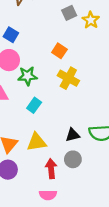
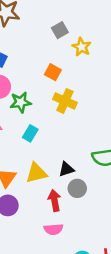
yellow star: (91, 20) -> (82, 47), moved
black triangle: (73, 135) -> (66, 169), moved

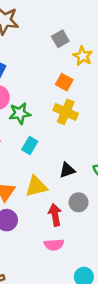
orange square: (53, 72) -> (64, 82), moved
black triangle: (66, 169) -> (67, 170), moved

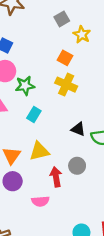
black triangle: (67, 170) -> (78, 129), moved, turned 40
pink semicircle: (54, 245) -> (40, 201), moved

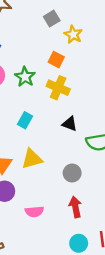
green star: (25, 86) -> (25, 77), moved, turned -30
black triangle: (78, 129) -> (70, 124), moved
red arrow: (56, 177) -> (75, 207), moved

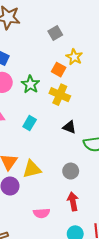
yellow star: (73, 34) -> (74, 57), moved
yellow triangle: (32, 159) -> (32, 169), moved
pink semicircle: (34, 212) -> (42, 213), moved

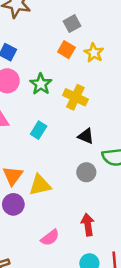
orange square: (59, 70) -> (66, 50), moved
gray circle: (71, 171) -> (86, 172), moved
pink semicircle: (42, 213) -> (50, 238), turned -35

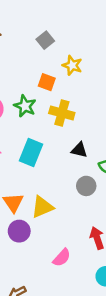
orange square: (66, 50) -> (47, 82), moved
cyan rectangle: (39, 130) -> (31, 152), size x1.5

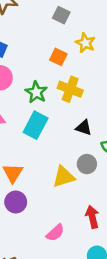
gray square: (45, 40) -> (61, 15), turned -30
green star: (25, 106) -> (36, 92), moved
yellow triangle: (42, 207) -> (64, 177), moved

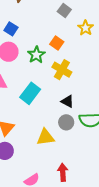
yellow star: (85, 43) -> (86, 28), moved
green star: (36, 92) -> (36, 55), moved
gray circle: (87, 164) -> (66, 122), moved

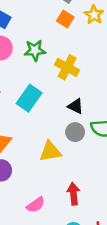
orange square: (57, 43) -> (65, 19), moved
green star: (36, 55) -> (35, 50), turned 30

